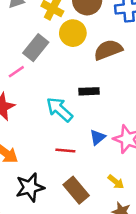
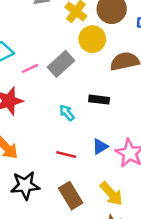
gray rectangle: (36, 48) -> (61, 64), moved
cyan arrow: (59, 109) -> (67, 113), size x0.6
yellow arrow: (116, 182) -> (111, 194), size x1.5

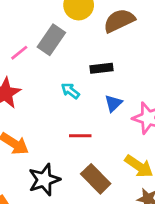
blue triangle: (100, 147) -> (113, 103), moved

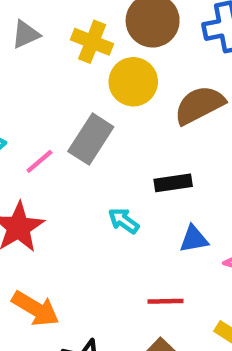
blue triangle: (113, 103) -> (194, 239), turned 36
red line: (80, 136) -> (165, 301), moved

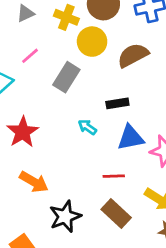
pink line: (39, 161) -> (30, 56), moved
blue triangle: (194, 239) -> (131, 138), size x1.5

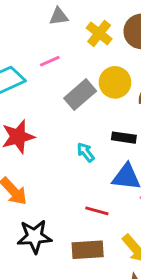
yellow circle: (92, 42) -> (115, 82), moved
brown rectangle: (116, 213) -> (88, 250), turned -64

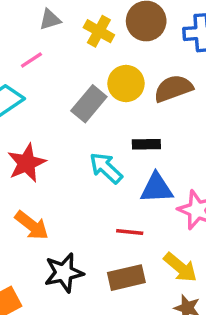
pink line: (50, 61) -> (31, 60), moved
cyan arrow: (86, 152) -> (106, 168), size x1.5

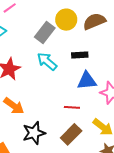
cyan arrow: (106, 168) -> (47, 61), moved
brown rectangle: (126, 278) -> (71, 134), turned -30

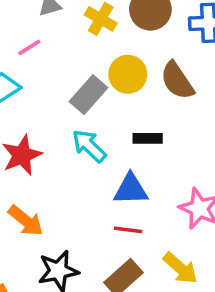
brown semicircle: (94, 21) -> (177, 81), turned -105
blue triangle: (87, 81) -> (131, 189), moved

